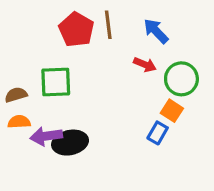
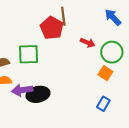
red pentagon: (76, 30) -> (52, 28), moved
blue arrow: (156, 31) -> (113, 17), moved
blue rectangle: (158, 133) -> (103, 104), moved

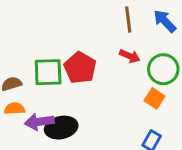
brown line: (63, 16) -> (128, 20), moved
red pentagon: (52, 28) -> (80, 68), moved

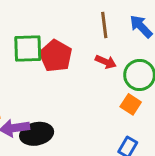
red pentagon: (80, 68) -> (56, 56), moved
green square: (48, 72) -> (28, 49), moved

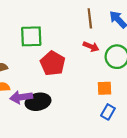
red pentagon: (56, 56) -> (53, 63), moved
orange square: (131, 104) -> (105, 88), moved, turned -35

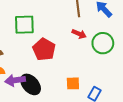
orange square: (105, 88) -> (73, 83), moved
black ellipse: (38, 102) -> (31, 84), turned 60

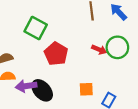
green square: (24, 25) -> (36, 28), turned 30
red arrow: (79, 34) -> (99, 49), moved

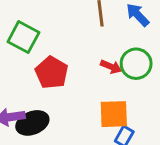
orange square: (86, 89) -> (114, 114), moved, size x1.5
black ellipse: (42, 90) -> (32, 123), turned -70

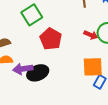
green square: (23, 37) -> (32, 15), turned 30

